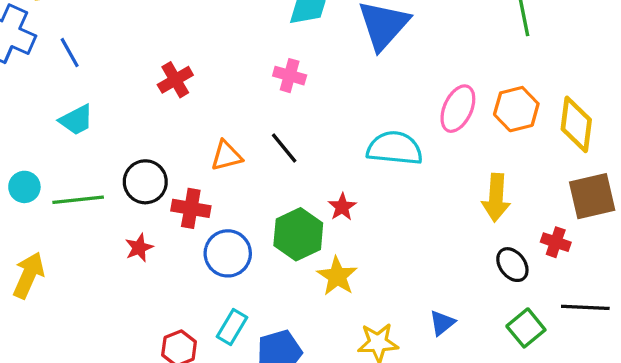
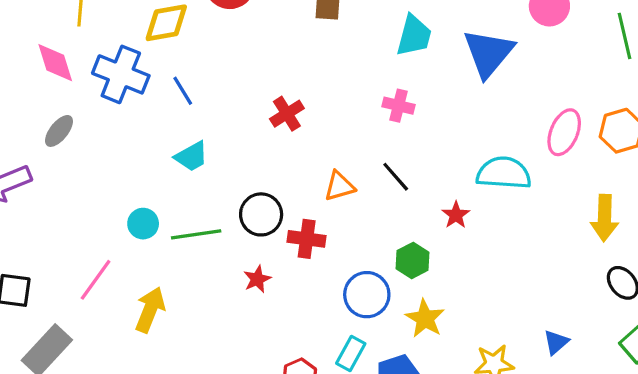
red star: (342, 207) -> (456, 215), moved
green hexagon: (298, 234) -> (412, 260), size x0.7
blue circle: (228, 253) -> (367, 295), moved
yellow star: (337, 276) -> (425, 319), moved

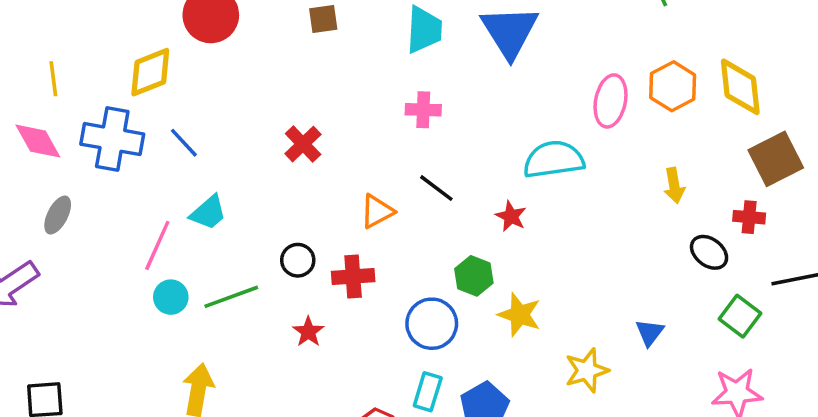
black circle: (261, 214) -> (298, 260), size x0.7
yellow arrow: (604, 218) -> (674, 186), size x0.7
pink line: (96, 280) -> (157, 245), moved
yellow star: (425, 319) -> (519, 315), moved

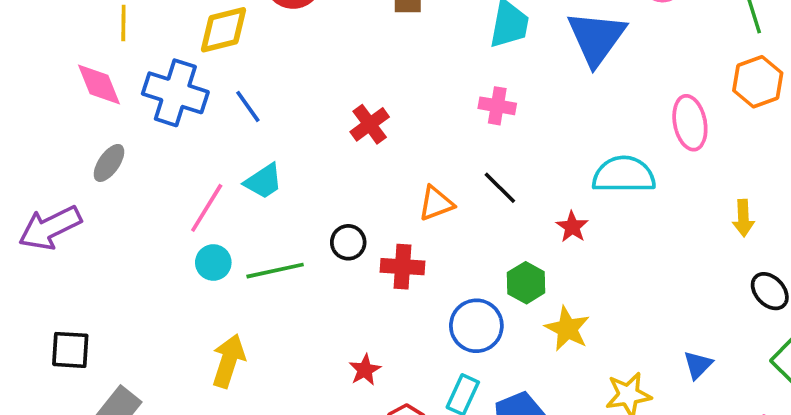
orange hexagon: (673, 86) -> (758, 82), moved
pink ellipse: (611, 101) -> (690, 123), turned -30
red star: (308, 332) -> (365, 370), moved

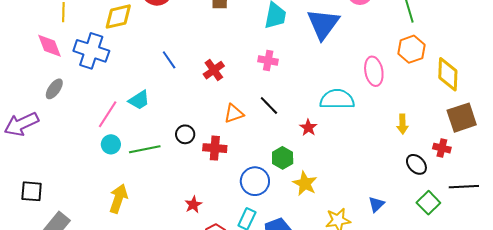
blue line: (248, 106) -> (169, 60), moved
red cross: (370, 124) -> (214, 70), moved

